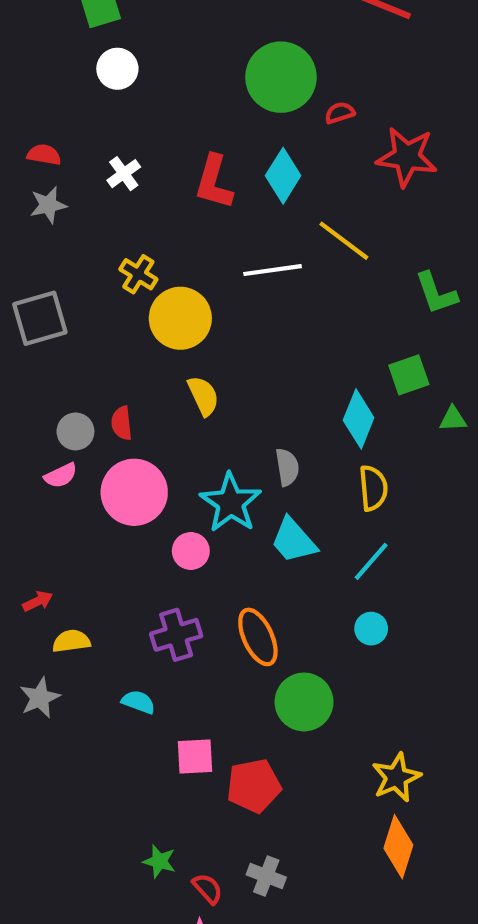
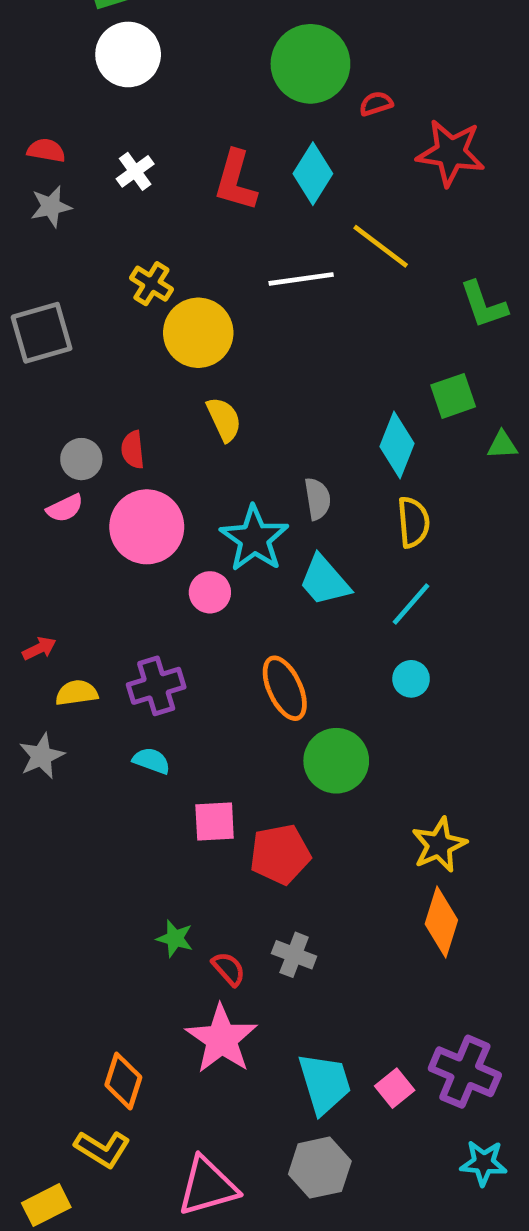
white circle: (117, 69) -> (128, 54), size x1.4
purple cross: (176, 635) -> (156, 686), moved

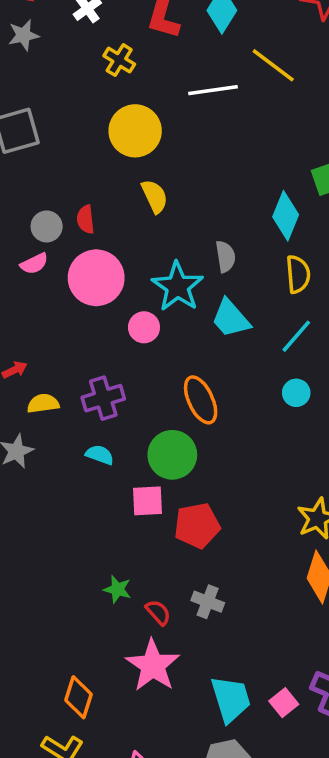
yellow cross: (151, 284) -> (119, 60), moved
green circle: (336, 761) -> (172, 455), moved

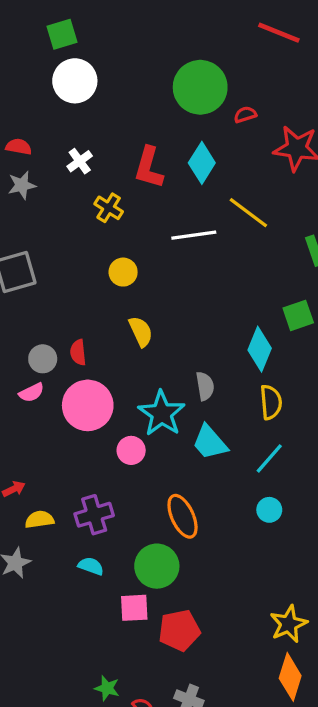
yellow circle: (135, 131) -> (123, 272), size x0.6

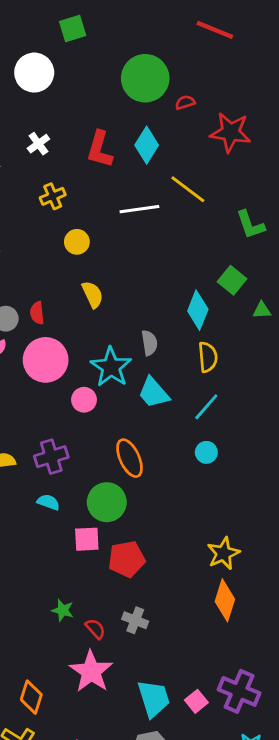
green square: (62, 34) -> (73, 28), moved
yellow cross: (109, 208) -> (53, 196), moved, turned 35
green square: (298, 315) -> (232, 280), turned -32

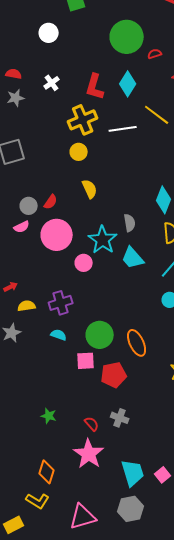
white circle: (34, 73) -> (49, 33), size x0.7
yellow cross: (53, 196) -> (83, 120), moved, size x1.6
red semicircle: (37, 313) -> (51, 202), turned -140
orange ellipse: (130, 458) -> (137, 343), moved
green star: (63, 610) -> (49, 416), moved

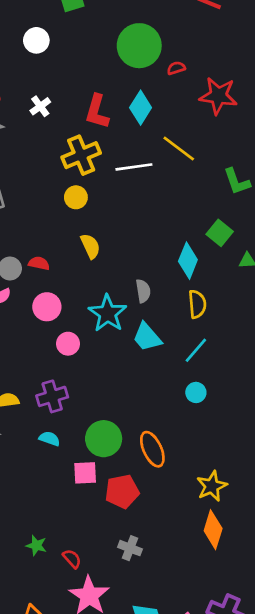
red semicircle: (51, 202) -> (39, 263), turned -112
pink circle: (57, 235) -> (47, 307), size x0.7
pink circle: (84, 263) -> (68, 344), moved
red semicircle: (92, 424) -> (72, 559), moved

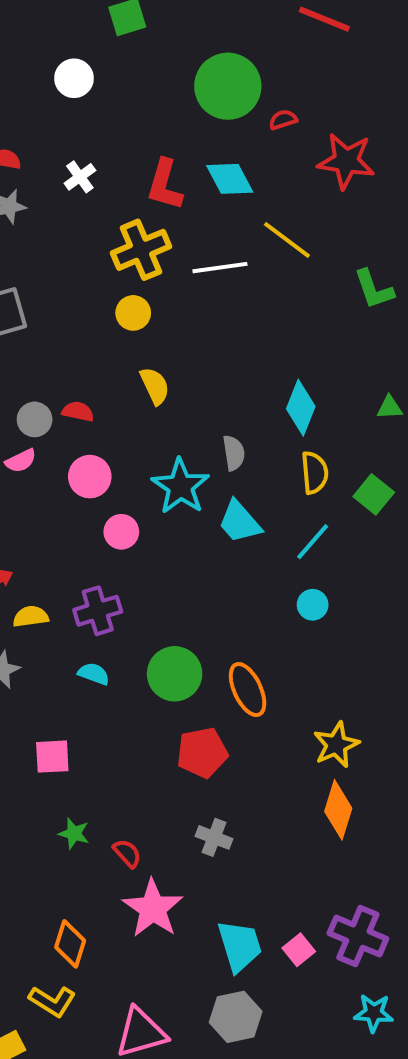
cyan diamond: (141, 108) -> (230, 179), turned -60
green square: (220, 233) -> (374, 494), moved
pink square: (85, 473) -> (52, 757), moved

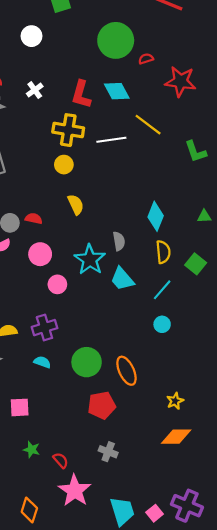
yellow cross: (141, 250) -> (68, 130), turned 32
yellow star: (336, 745) -> (175, 401), size x0.7
orange diamond: (338, 810) -> (176, 437), turned 72

